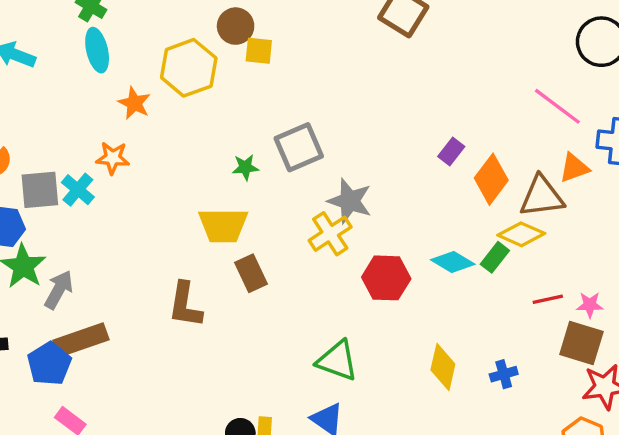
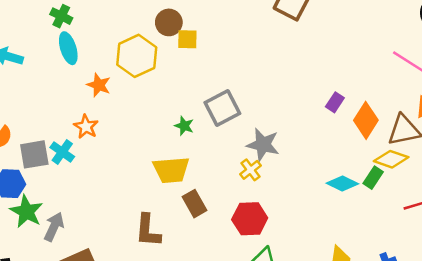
orange star: (113, 158) -> (86, 127), turned 30
green star: (245, 167) -> (184, 126), turned 30
yellow cross: (330, 234) -> (251, 170), size x0.7
red hexagon: (386, 278) -> (250, 219), moved

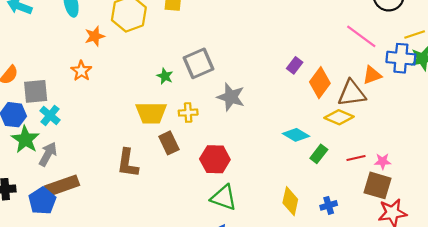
orange star: (99, 85) -> (95, 36), turned 30
cyan cross: (62, 152) -> (50, 115), moved
yellow cross: (251, 170) -> (188, 113), moved, turned 30
green rectangle: (373, 178) -> (319, 154), moved

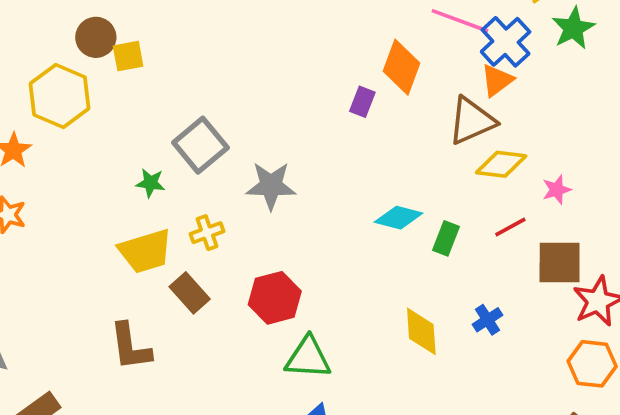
blue cross: (401, 58) -> (506, 42), moved, turned -32
orange diamond: (320, 83) -> (402, 67), moved
yellow diamond: (339, 117) -> (501, 164), moved
pink star: (383, 161) -> (557, 190), moved

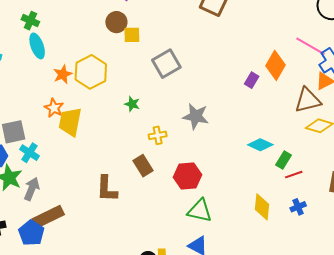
yellow hexagon: (60, 96) -> (91, 72), moved
gray square: (200, 145) -> (166, 64), moved
red line: (510, 227) -> (294, 175), moved
yellow trapezoid: (145, 251) -> (70, 122), moved, turned 108

